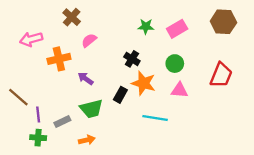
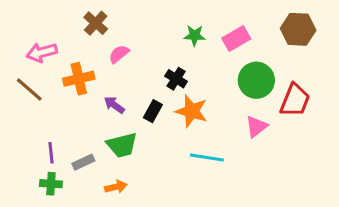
green circle: (175, 64) -> (256, 80), moved, size x1.5
pink triangle: (179, 90) -> (256, 127), moved, turned -42
black rectangle: (120, 95) -> (153, 111), moved
brown line: (18, 97) -> (29, 90), moved

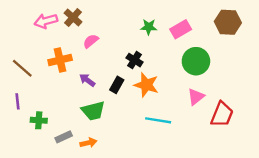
pink arrow: (42, 52) -> (46, 21), moved
red trapezoid: (295, 100) -> (222, 114), moved
purple line: (51, 153) -> (17, 101), moved
gray rectangle: (83, 162) -> (64, 137), moved
green cross: (51, 184) -> (39, 120), moved

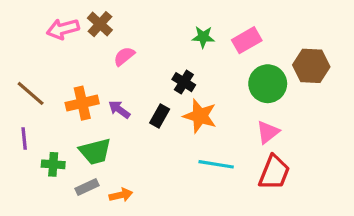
brown hexagon: (228, 22) -> (311, 66), moved
orange cross: (60, 60) -> (82, 103), moved
green trapezoid: (93, 111) -> (95, 151), moved
red trapezoid: (222, 114) -> (274, 172), moved

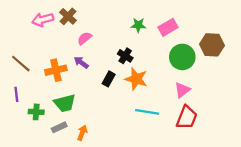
purple arrow: (119, 110) -> (81, 62), moved
orange arrow: (121, 195) -> (82, 133), turned -56

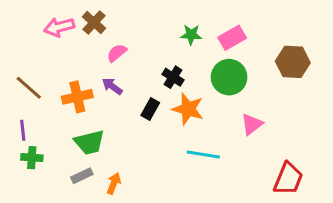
green circle: (182, 57) -> (229, 77), moved
green cross: (36, 112) -> (32, 158), moved
red trapezoid: (187, 117) -> (288, 179), moved

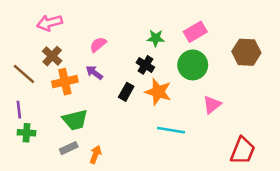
brown cross: (94, 23) -> (52, 56), moved
green star: (191, 35) -> (156, 38), moved

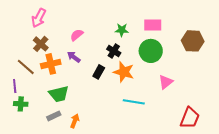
pink arrow: (50, 23) -> (39, 18), turned -48
pink rectangle: (195, 32) -> (153, 25), turned 30
brown line: (24, 74) -> (26, 67), moved

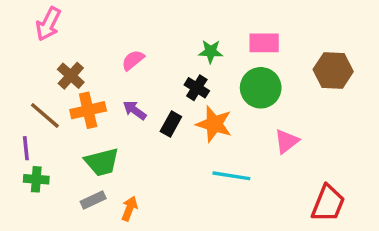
pink arrow: (39, 18) -> (48, 24), moved
purple arrow: (74, 57) -> (135, 110), moved

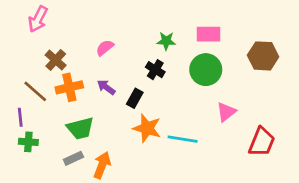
orange star: (214, 124) -> (147, 128), moved
red trapezoid: (328, 203) -> (262, 142), moved
orange arrow: (129, 209) -> (102, 165), size x1.4

